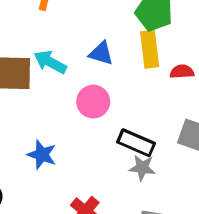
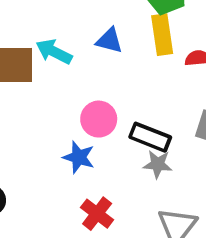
pink circle: (93, 102) -> (99, 119), moved
blue star: (42, 155) -> (79, 157), moved

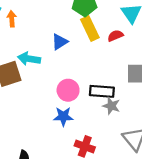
blue triangle: (109, 41) -> (60, 42), turned -30
gray star: (158, 164) -> (111, 106), turned 30

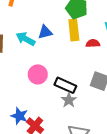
cyan arrow: (29, 59) -> (26, 39), moved
blue star: (63, 116) -> (19, 116), moved

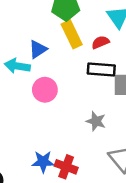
pink circle: (38, 74) -> (45, 90), moved
black rectangle: (65, 85) -> (101, 69), moved

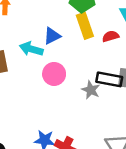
black rectangle: (101, 69) -> (109, 79), moved
gray star: (96, 121) -> (91, 90), moved

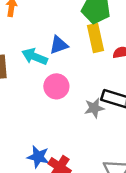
gray star: (91, 90) -> (94, 108), turned 30

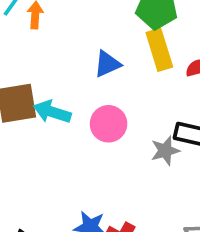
cyan arrow: (35, 57) -> (52, 112), moved

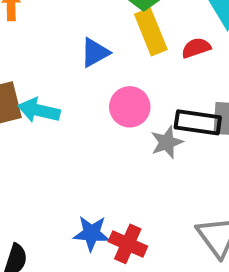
pink circle: (109, 124) -> (130, 107), moved

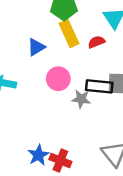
gray star: (167, 142) -> (81, 99), turned 30
blue star: (91, 233) -> (38, 155), turned -30

